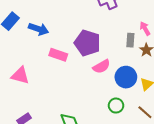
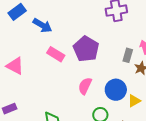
pink semicircle: (101, 66) -> (85, 86), moved, turned 132

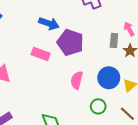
blue arrow: (42, 25) -> (49, 24), moved

